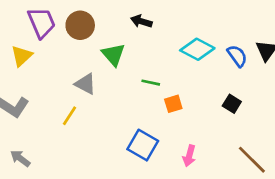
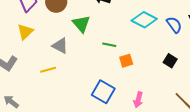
yellow triangle: (22, 56) -> (25, 32), moved
yellow line: (70, 116) -> (48, 70), turned 42

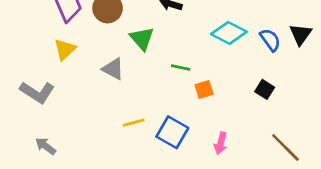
yellow line: (48, 70) -> (134, 123), moved

